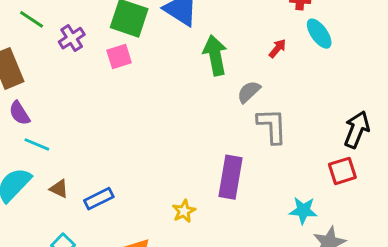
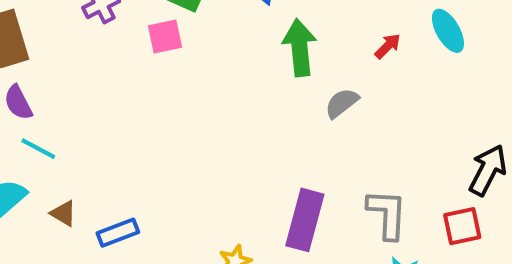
gray L-shape: (272, 126) -> (387, 214), moved

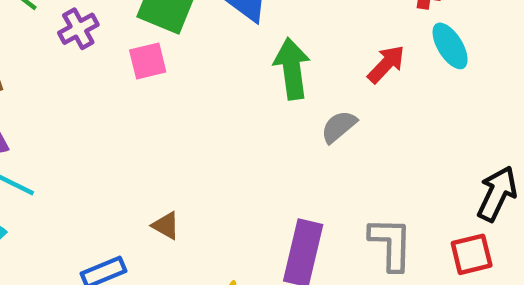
red arrow: (388, 46) -> (386, 64), size x1.4
brown triangle: (64, 213) -> (166, 226), moved

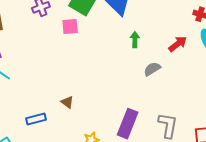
green arrow: (292, 69) -> (135, 40), size x0.6

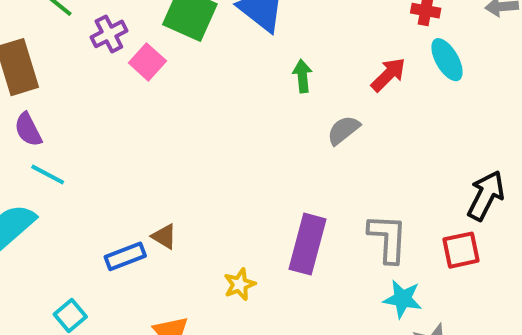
pink square: (70, 26) -> (147, 62), moved, turned -36
brown triangle: (67, 102) -> (164, 237), moved

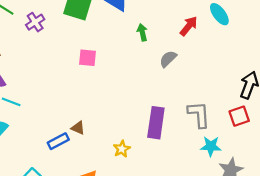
pink square: (147, 62) -> (87, 58), moved, turned -30

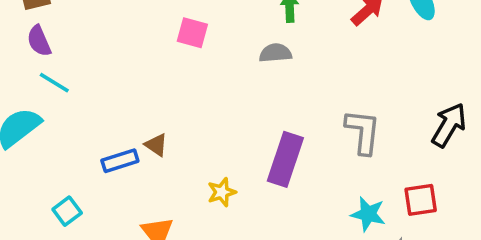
gray semicircle: (168, 59) -> (275, 53), moved, turned 30
gray L-shape: (199, 114) -> (363, 132), moved
red square: (239, 116) -> (421, 200), moved

